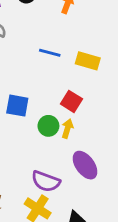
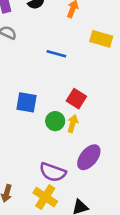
yellow rectangle: (88, 61) -> (101, 39), moved
purple ellipse: (85, 165) -> (89, 157), turned 75

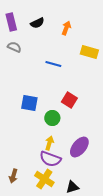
yellow arrow: (73, 124) -> (49, 143), moved

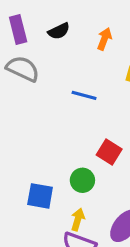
gray semicircle: (14, 47) -> (23, 69), size x1.5
blue square: (29, 103) -> (40, 196), moved

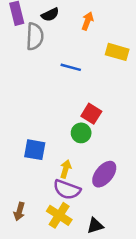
gray semicircle: (23, 69) -> (35, 36), moved, turned 68
green circle: (82, 180) -> (81, 133), moved

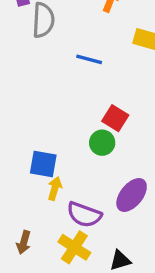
yellow arrow: (66, 169) -> (55, 188), moved

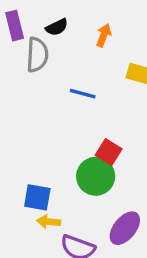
green circle: (102, 143) -> (96, 176), size x1.5
yellow arrow: (55, 188) -> (49, 222), turned -100

